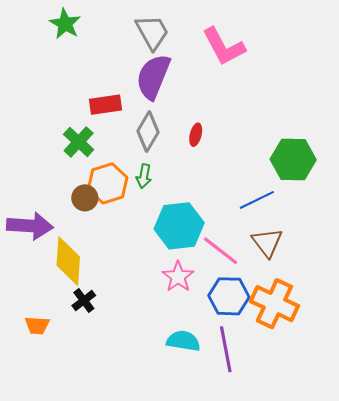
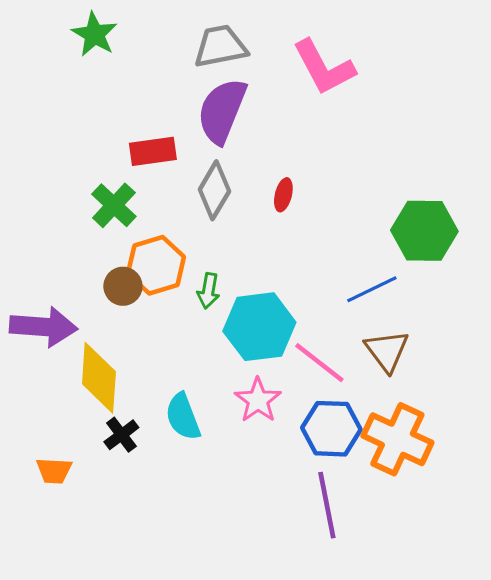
gray trapezoid: (152, 32) -> (220, 46), turned -72
green arrow: (144, 176) -> (208, 291), moved
cyan semicircle: (183, 341) -> (183, 417), moved, turned -120

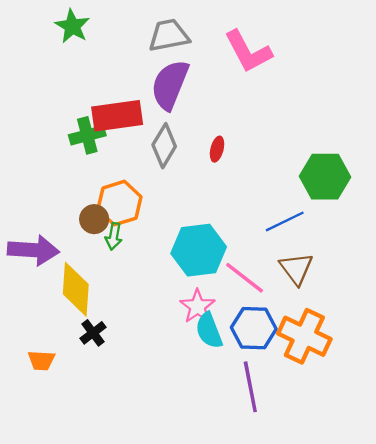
red rectangle: (153, 151) -> (117, 116), size x1.4
green cross: (114, 205) -> (87, 135), moved, turned 32
green arrow: (208, 291) -> (114, 236), moved
cyan semicircle: (183, 417) -> (209, 331), moved

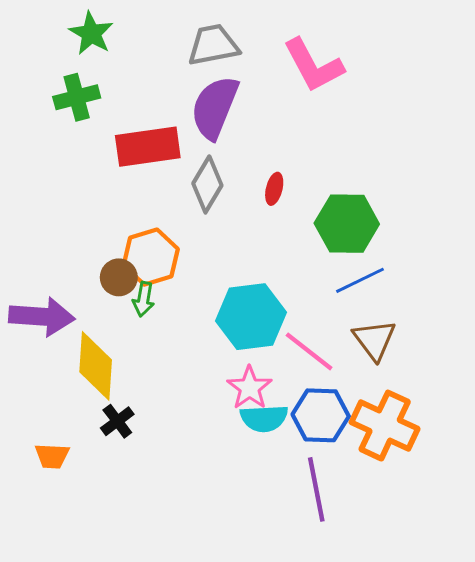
green cross: (87, 135) -> (77, 97), moved
green hexagon: (325, 177) -> (347, 224), moved
cyan semicircle: (209, 331) -> (264, 418), turned -72

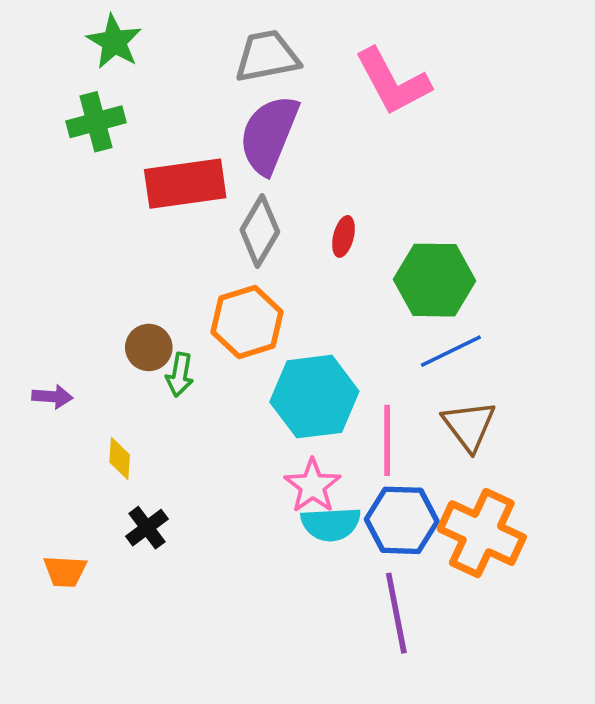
orange hexagon: (151, 257) -> (247, 322), moved
purple arrow: (42, 317) -> (52, 397), size x0.5
pink line: (309, 351) -> (387, 440), turned 52
yellow diamond: (96, 366) -> (120, 458), size x0.5

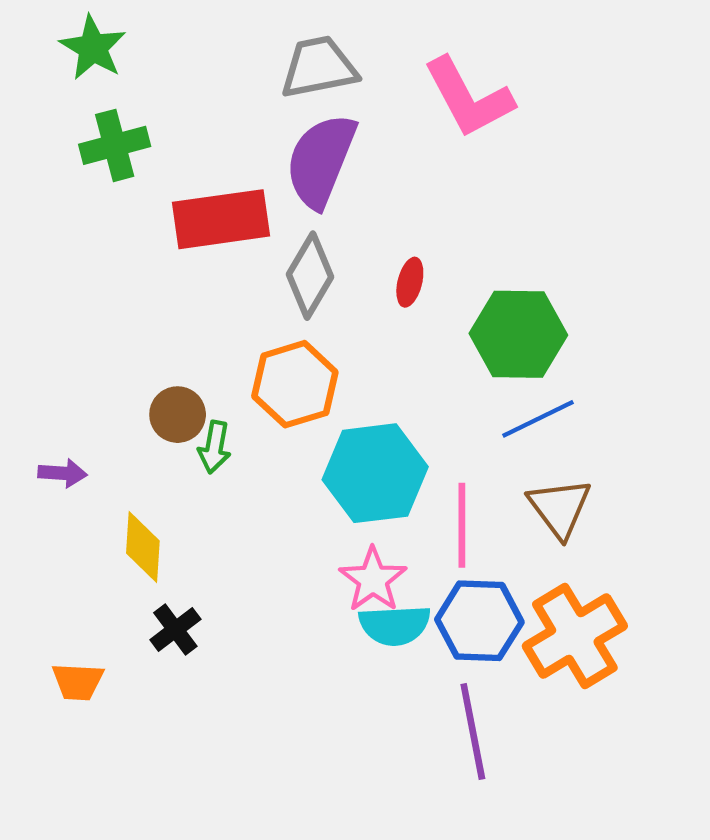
green star: (114, 42) -> (93, 48), moved
yellow diamond: (120, 458) -> (143, 547), size x1.4
orange cross: (482, 533) -> (575, 636), turned 34

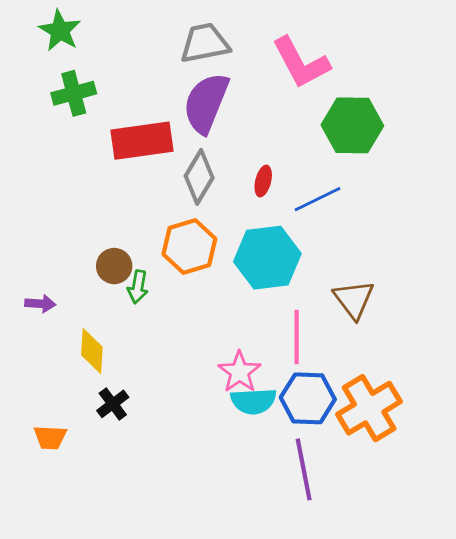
green hexagon: (518, 334) -> (352, 125), moved
blue line: (538, 419) -> (318, 199), moved
cyan hexagon: (375, 473) -> (267, 258), moved
brown triangle: (560, 508) -> (354, 299), moved

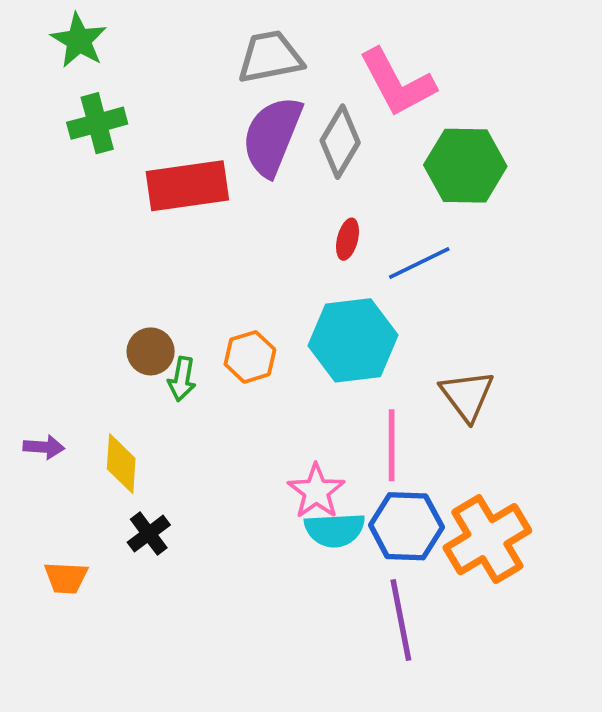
gray diamond: (199, 177) -> (340, 142), moved
orange hexagon: (189, 247) -> (250, 357), moved, size x0.7
purple arrow: (40, 304) -> (44, 447), moved

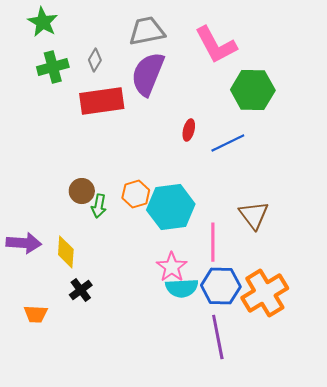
gray diamond: (340, 142) -> (95, 60), moved, size x0.6
cyan hexagon: (353, 340) -> (171, 207), moved
purple arrow: (44, 447) -> (24, 243), size x1.6

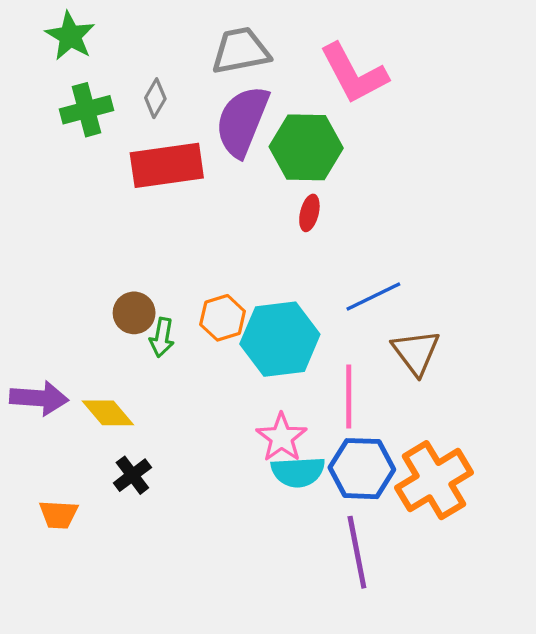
green hexagon: (253, 90) -> (306, 147), moved
blue line: (228, 143) -> (373, 297), moved
yellow diamond: (66, 252) -> (108, 413), turned -44

